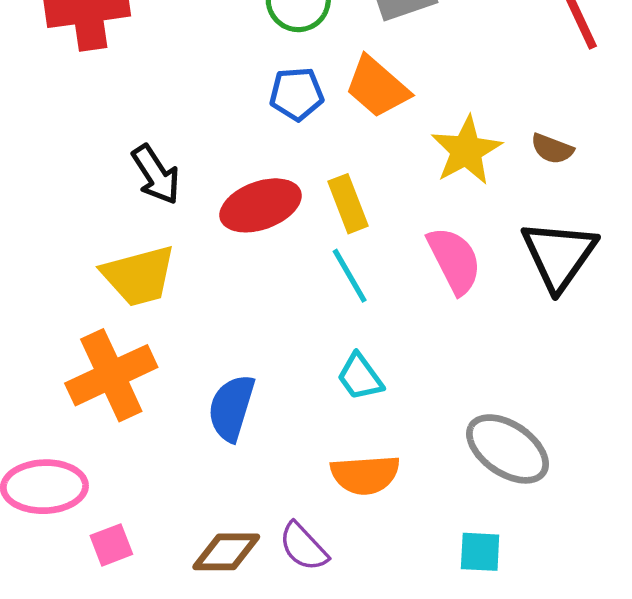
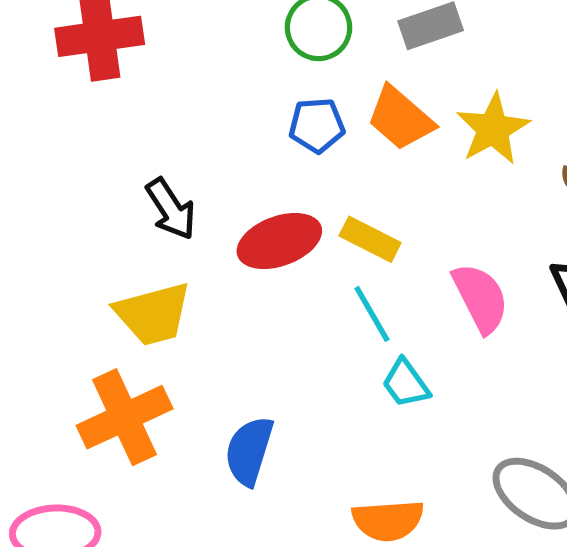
yellow star: (466, 151) -> (493, 129), moved
yellow rectangle: (348, 204) -> (370, 239), turned -42
cyan trapezoid: (360, 377) -> (406, 383), moved

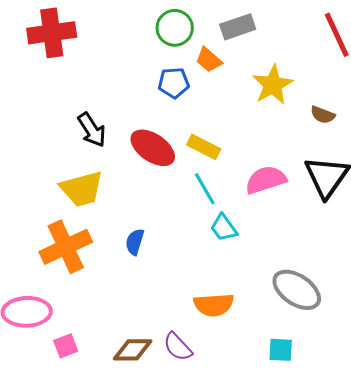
orange trapezoid: (400, 118) -> (209, 60), moved, size x0.7
red ellipse: (279, 241) -> (153, 148), turned 54
pink semicircle: (480, 298) -> (266, 180), turned -81
blue semicircle: (249, 451) -> (135, 242), moved, size x0.7

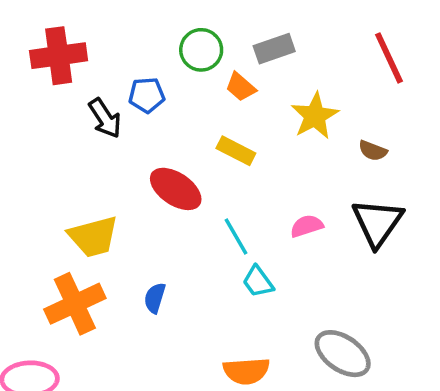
blue pentagon: (174, 83) -> (147, 95), moved
black arrow: (92, 130) -> (105, 118), moved
yellow rectangle: (204, 147) -> (236, 151), moved
pink semicircle: (266, 180) -> (307, 226), size x0.7

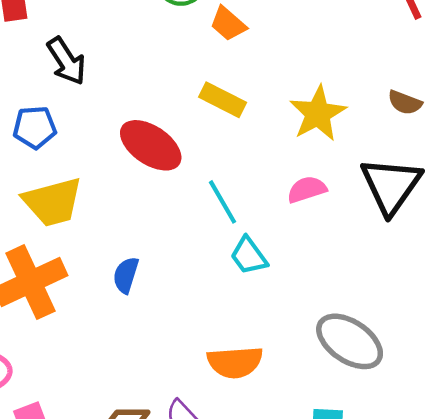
blue pentagon: (147, 95) -> (35, 127), moved
yellow star: (315, 116) -> (318, 114), moved
brown semicircle: (373, 151) -> (405, 102), moved

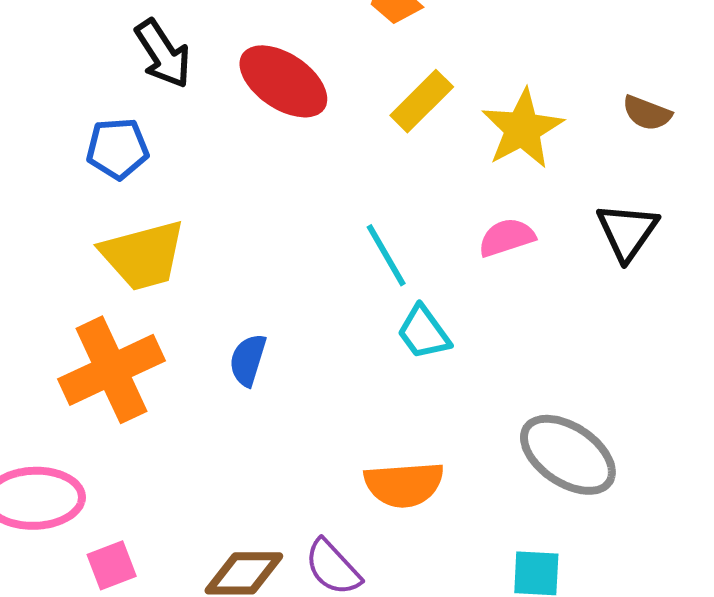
yellow rectangle: (223, 100) -> (422, 101), moved, turned -72
red ellipse: (151, 145) -> (283, 81), moved
black triangle: (391, 185) -> (627, 232), size x0.7

